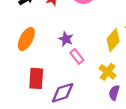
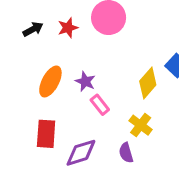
orange ellipse: (26, 39) -> (50, 81), moved
purple semicircle: (114, 93) -> (126, 153), moved, turned -32

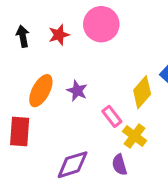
black arrow: (33, 29) -> (23, 36), turned -72
pink rectangle: (100, 105) -> (112, 116), moved
red rectangle: (46, 134) -> (20, 131), moved

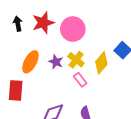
pink circle: (101, 24) -> (73, 29), moved
red star: (59, 35) -> (43, 23), size x1.5
yellow cross: (135, 136) -> (76, 60), moved

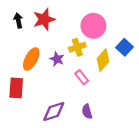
pink circle: (73, 29) -> (93, 26), moved
yellow cross: (76, 60) -> (77, 47), moved, turned 35

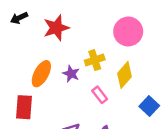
black arrow: (18, 20) -> (19, 18), moved, turned -104
pink circle: (93, 26) -> (128, 32), moved
blue square: (124, 47) -> (149, 106), moved

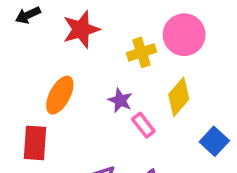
yellow cross: (95, 60) -> (142, 52), moved
purple star: (71, 74) -> (120, 100), moved

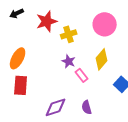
yellow cross: (142, 52) -> (69, 34), moved
orange ellipse: (60, 95) -> (18, 58), moved

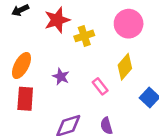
purple star: (69, 61) -> (61, 77), moved

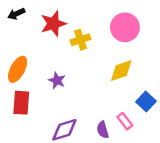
yellow diamond: (125, 67) -> (121, 71), turned 30
pink rectangle: (100, 86) -> (125, 121), moved

